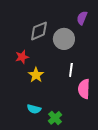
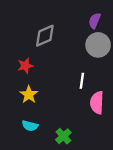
gray circle: (64, 39) -> (98, 45), moved
yellow star: (36, 75) -> (29, 95), moved
cyan semicircle: (34, 109) -> (30, 126), moved

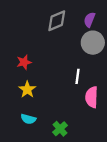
gray diamond: (45, 36) -> (57, 21), moved

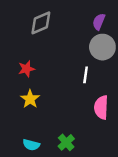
gray diamond: (57, 21) -> (41, 23), moved
white line: (77, 76) -> (86, 75), moved
cyan semicircle: (28, 119) -> (31, 145), moved

